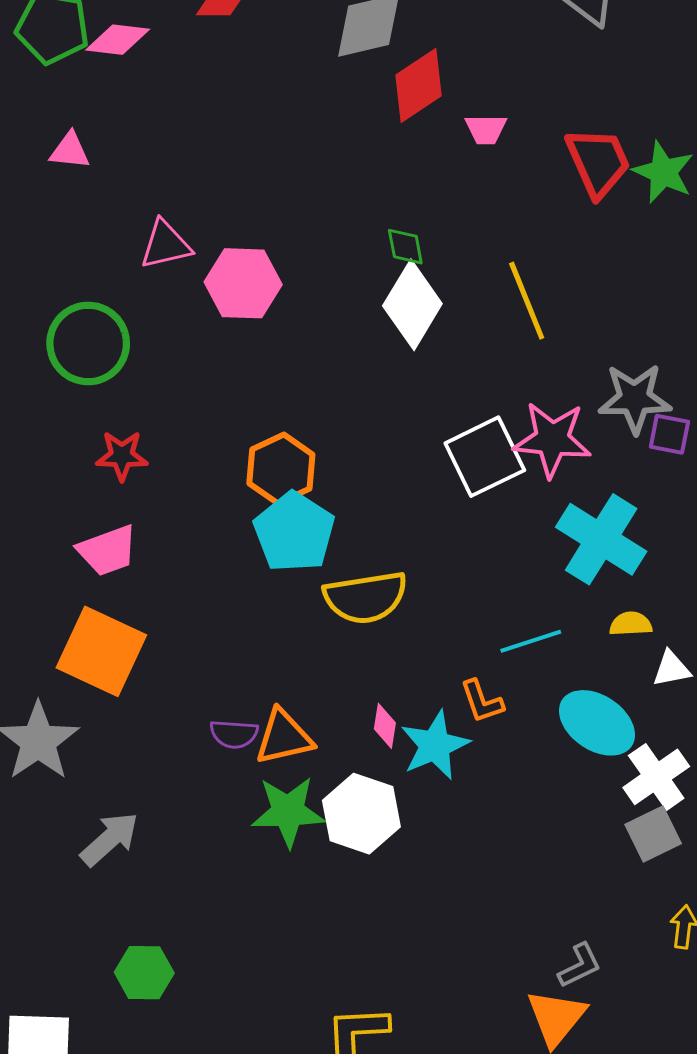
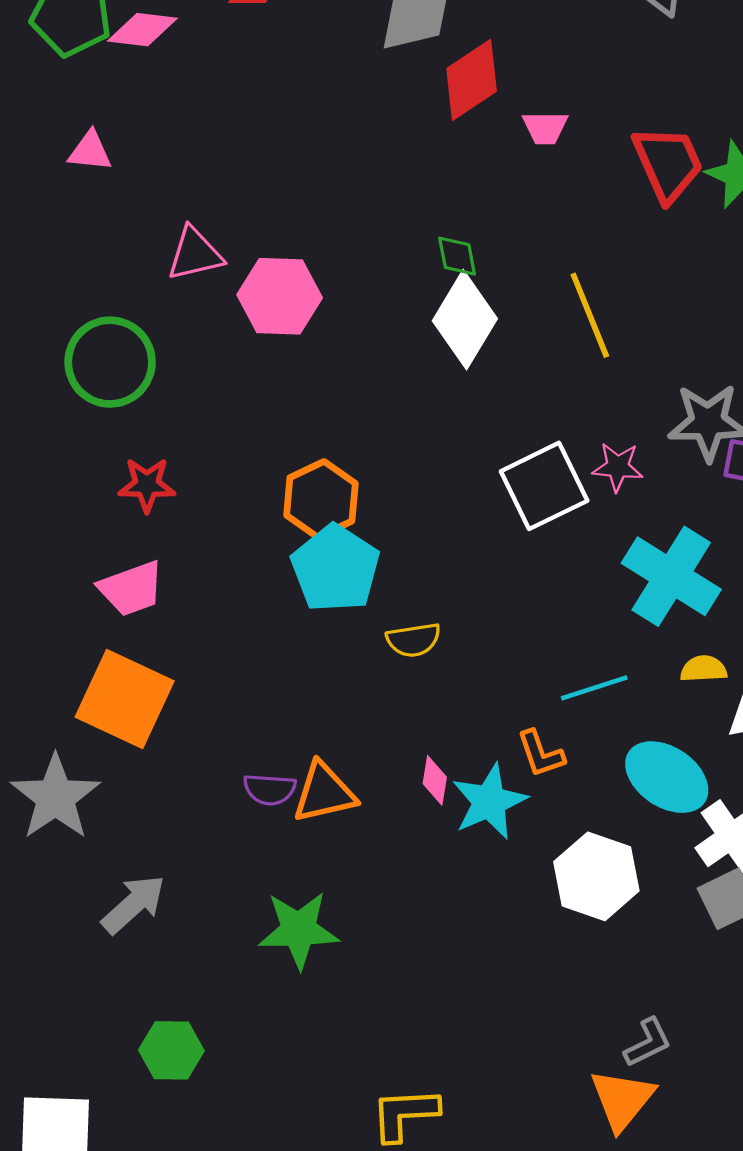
pink star: (552, 439) -> (618, 467), size x0.6
yellow semicircle: (366, 597) -> (414, 640), size x0.6
green star: (288, 812) -> (299, 930), moved
white hexagon: (361, 814) -> (596, 876), moved

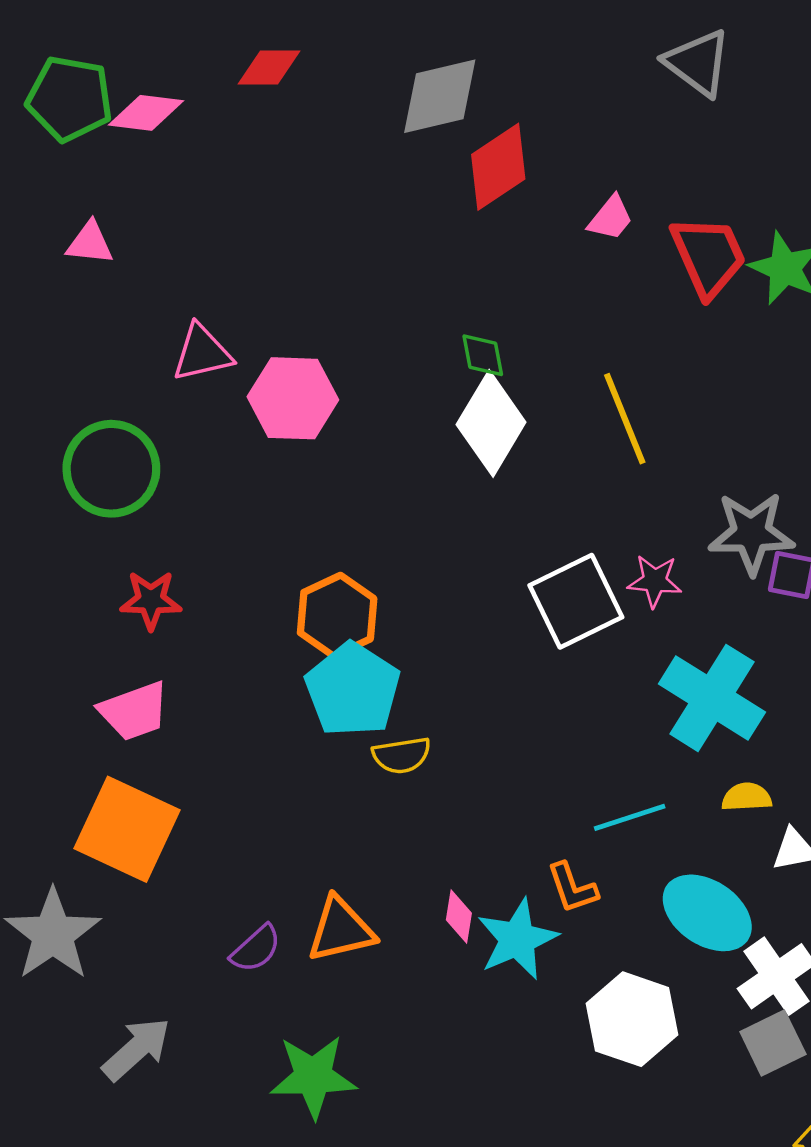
pink trapezoid: (545, 128) -> (610, 218), moved, turned -51
yellow semicircle: (414, 640) -> (402, 755), moved
purple semicircle: (270, 789) -> (256, 949), moved, turned -46

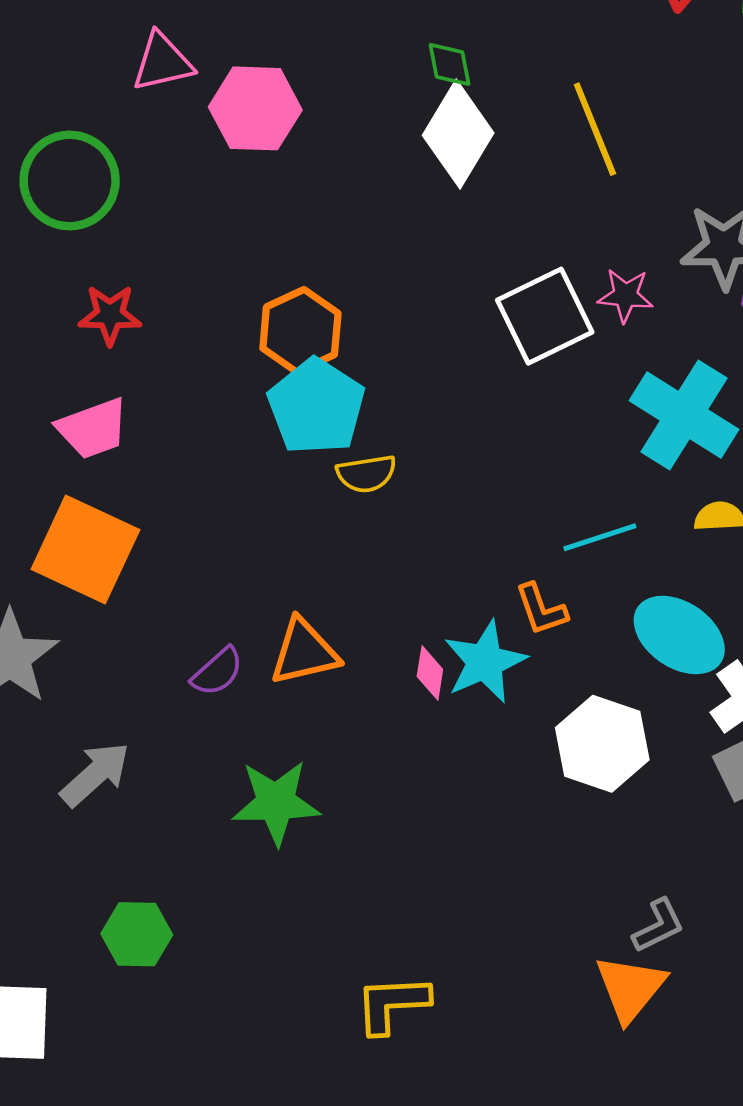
pink diamond: (459, 916) -> (430, 673), moved

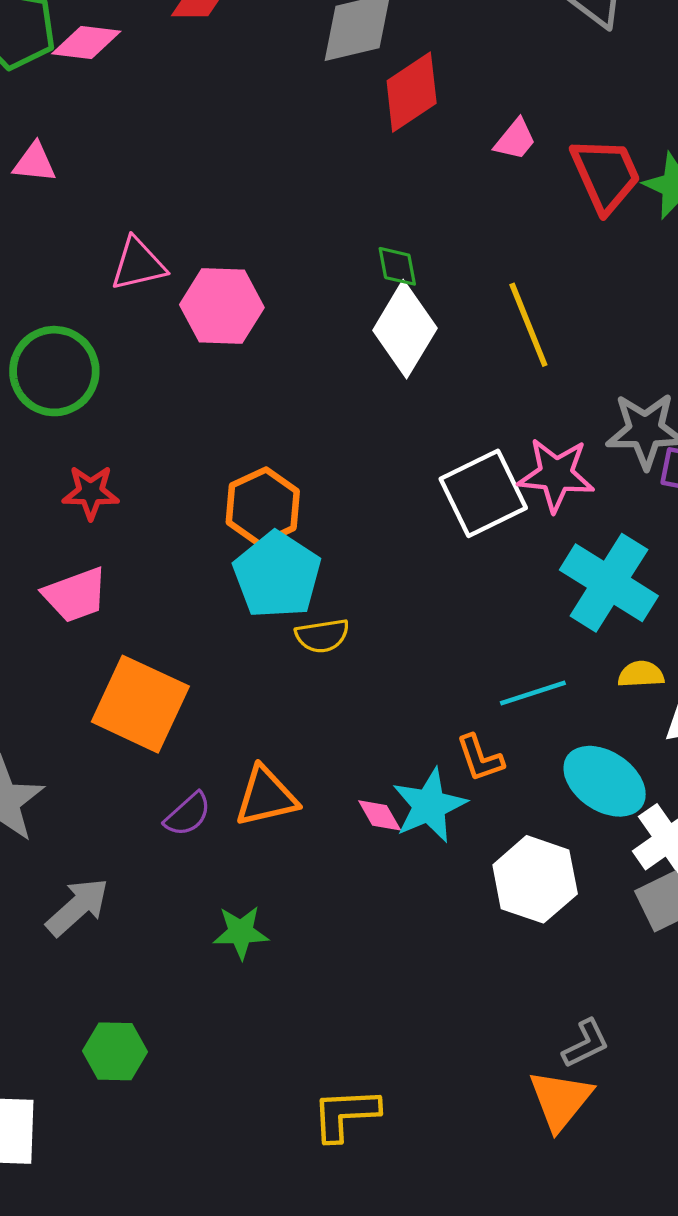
pink star: (625, 295) -> (556, 475), size x1.5
orange square: (85, 549) -> (140, 704), moved
pink diamond: (430, 673) -> (380, 815), turned -39
green star: (276, 802) -> (241, 932), size x0.7

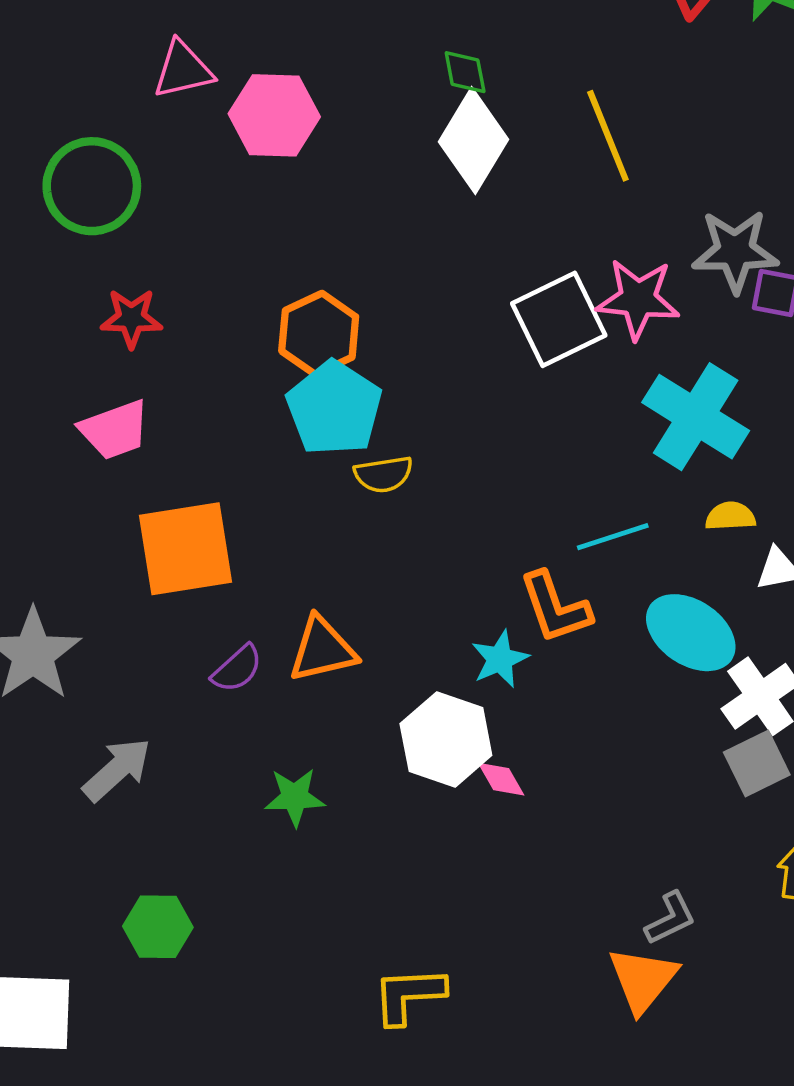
orange square: (140, 704) -> (185, 549), turned -34
orange L-shape: (480, 758) -> (555, 607), size x1.4
cyan star: (429, 805) -> (500, 659), size x0.7
pink diamond: (380, 815) -> (501, 779), moved
white hexagon: (535, 879) -> (446, 740), moved

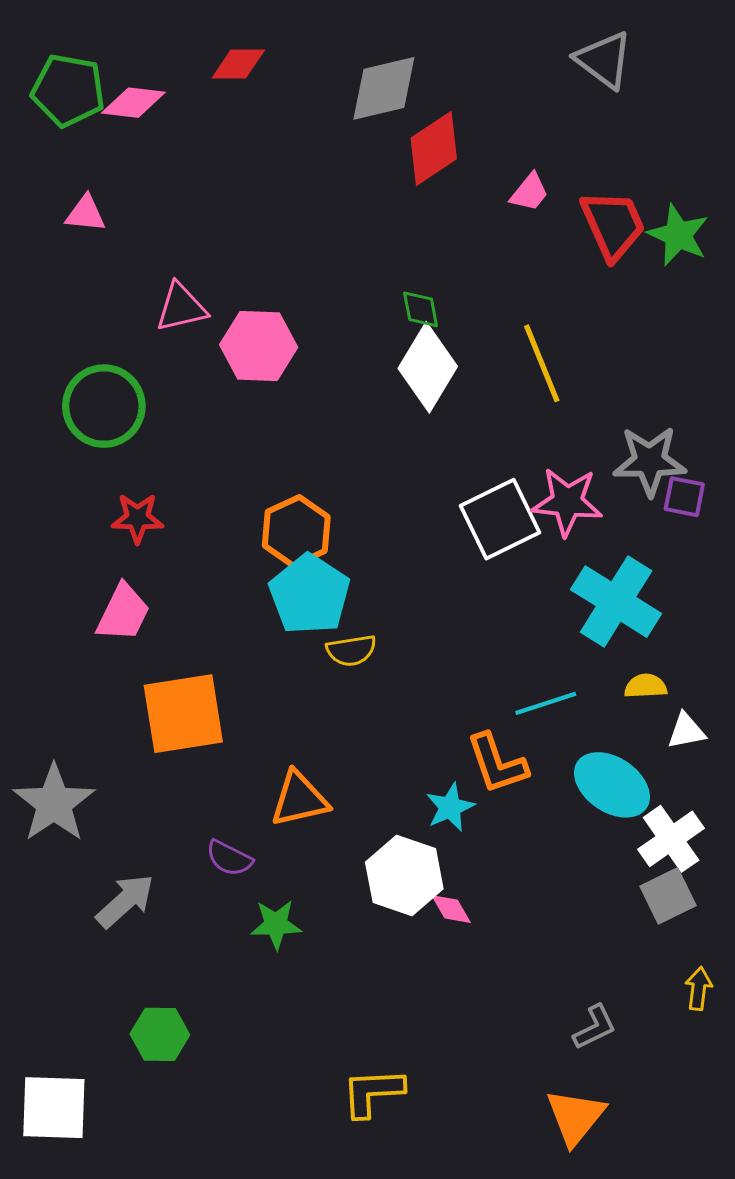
pink trapezoid: (115, 430) -> (123, 613), turned -44
purple semicircle: (237, 669) -> (229, 858), moved, turned 69
orange triangle: (643, 980) -> (575, 1117), moved

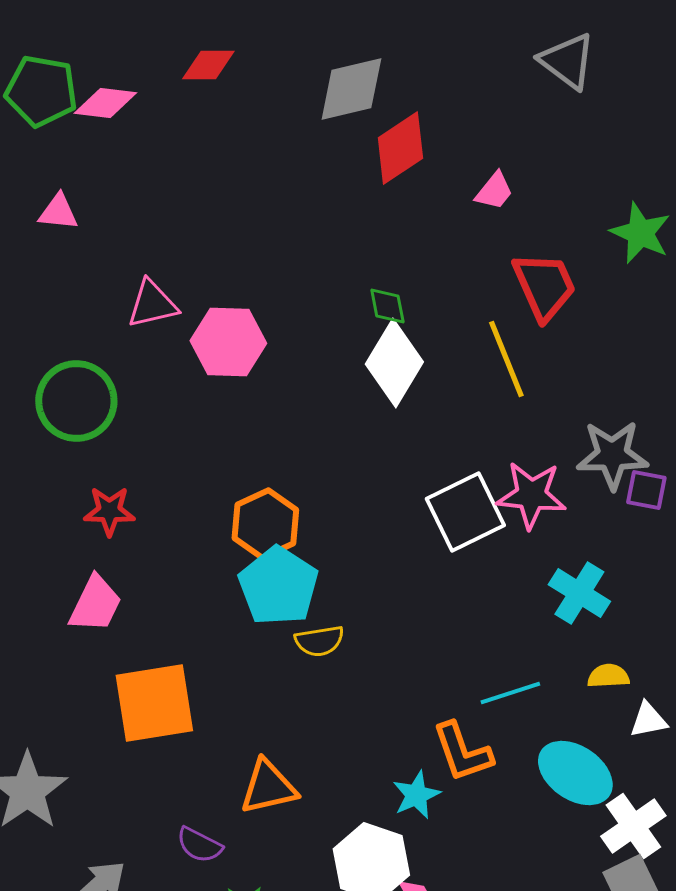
red trapezoid: (613, 225) -> (544, 286), moved
cyan cross: (616, 602) -> (579, 593), size x0.7

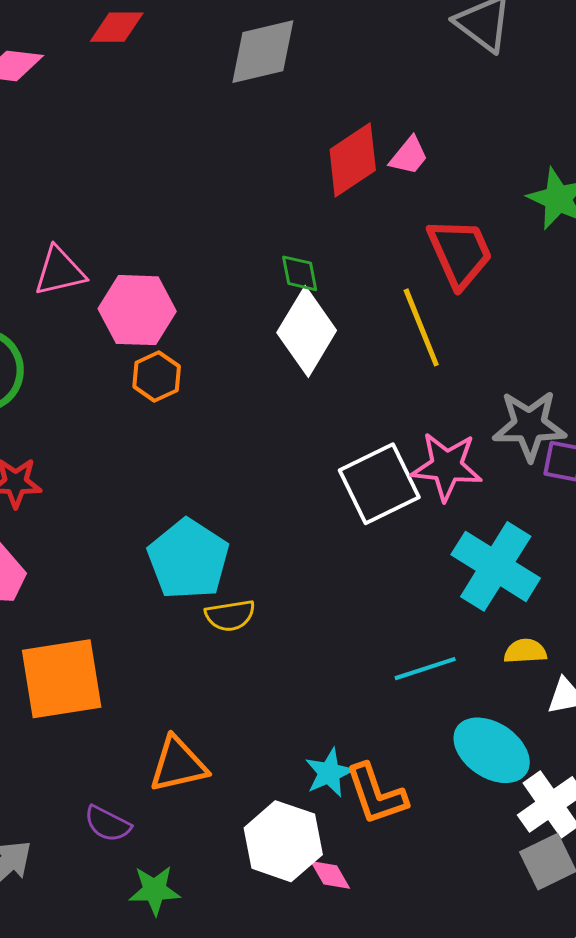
red diamond: (400, 148) -> (353, 160), moved
orange hexagon: (265, 524) -> (157, 376), moved, size x0.7
cyan cross: (579, 593) -> (496, 566), size x1.4
orange L-shape: (462, 752) -> (376, 794), moved

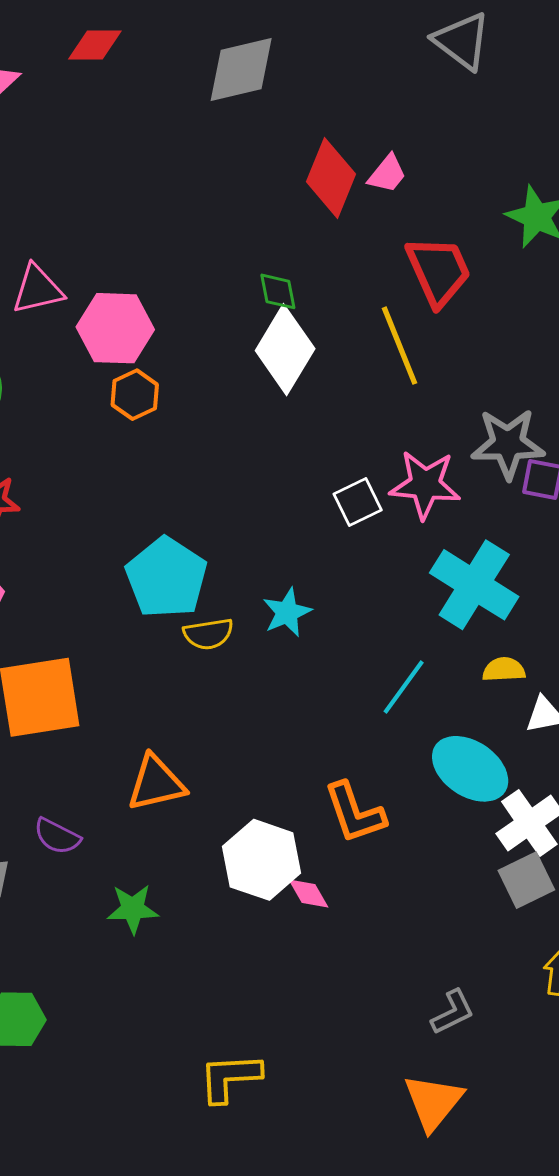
red diamond: (353, 160) -> (331, 178), turned -34
white square: (379, 484) -> (358, 502), size x0.6
cyan line: (425, 669) -> (404, 687), turned -36
cyan star: (329, 773) -> (287, 612), moved
purple semicircle: (108, 824) -> (57, 836), moved

